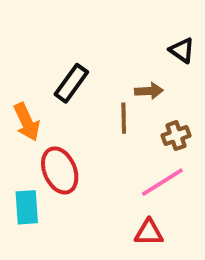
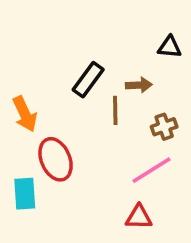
black triangle: (182, 50) -> (170, 47), turned -30
black rectangle: (71, 83) -> (88, 80), moved

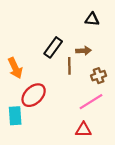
black triangle: (170, 47) -> (92, 19), moved
red ellipse: (56, 159) -> (34, 95), turned 70

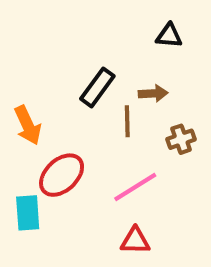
pink line: (91, 102) -> (135, 187), moved
red triangle: (83, 130) -> (135, 241), moved

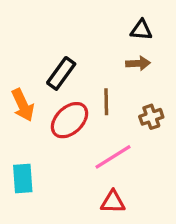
black rectangle: (97, 87) -> (61, 73), moved
brown arrow: (153, 93) -> (138, 63), moved
red ellipse: (62, 175) -> (70, 120), moved

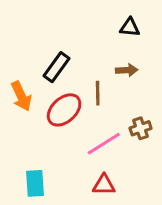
brown arrow: (138, 63) -> (127, 70), moved
brown cross: (151, 117) -> (141, 128), moved
cyan rectangle: (23, 179) -> (35, 183), moved

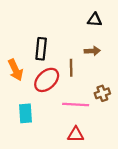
black rectangle: (56, 67) -> (41, 49), turned -30
pink line: (104, 144) -> (76, 104), turned 35
cyan rectangle: (35, 183) -> (25, 113), moved

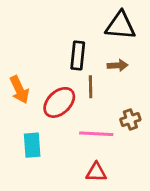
black triangle: (95, 20) -> (120, 26), size x1.6
black rectangle: (41, 49) -> (78, 55), moved

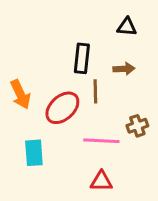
black triangle: (120, 26) -> (127, 27), size x0.6

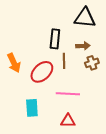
black triangle: (127, 27) -> (85, 18), size x1.6
brown cross: (137, 126) -> (92, 63), moved
cyan rectangle: (34, 153) -> (32, 108), moved

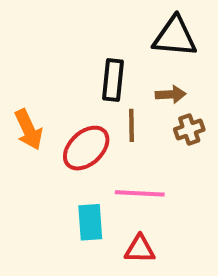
cyan rectangle: (32, 108) -> (90, 222), moved

